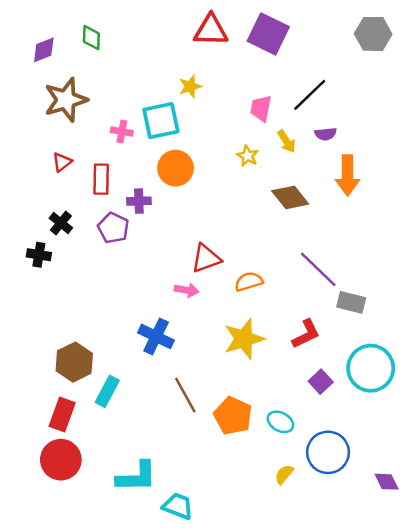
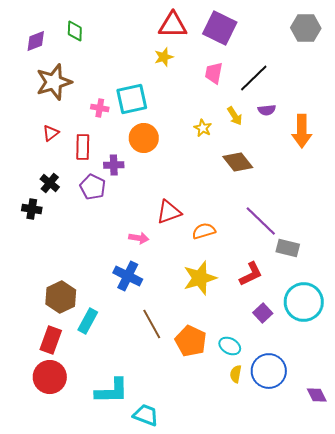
yellow star: (190, 86) -> (164, 57), moved
pink trapezoid: (261, 108) -> (214, 73), moved
orange arrow: (348, 175) -> (302, 131), moved
pink arrow: (187, 290) -> (139, 238), moved
yellow semicircle: (284, 474) -> (236, 374), moved, turned -30

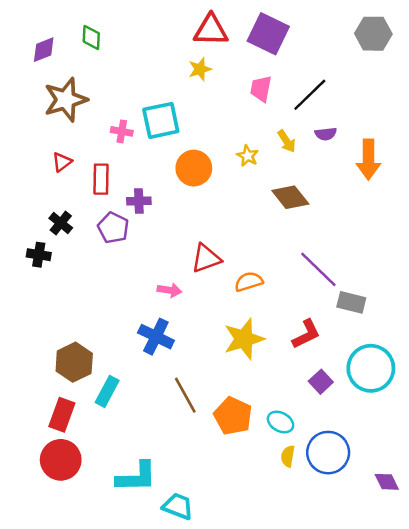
orange circle: (144, 138) -> (194, 168), moved

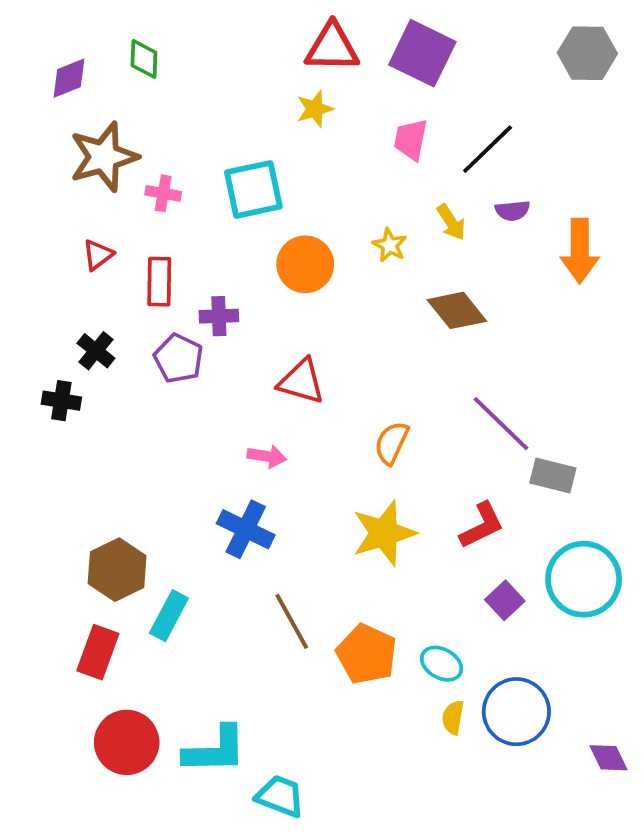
pink cross: (122, 131) -> (163, 193), moved
red triangle: (206, 258) -> (301, 381), moved, turned 36
orange semicircle: (249, 282) -> (392, 443), turned -48
red circle: (61, 460) -> (127, 742), moved

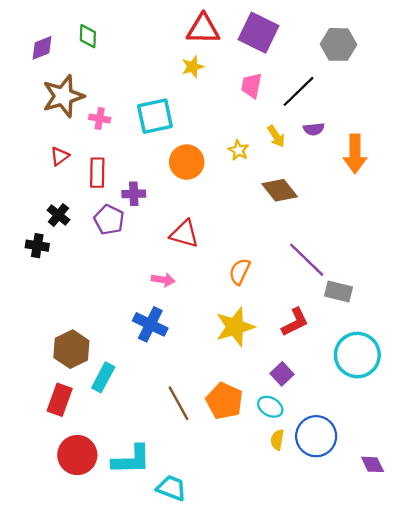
gray hexagon: (587, 53) -> (338, 44), moved
purple square: (505, 600) -> (282, 374), moved
brown line: (292, 621) -> (178, 403), moved

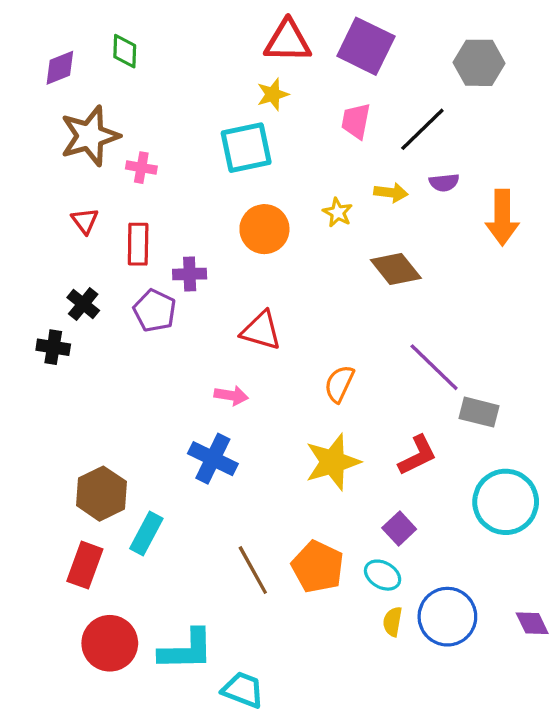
cyan square: (155, 116) -> (246, 148), moved
yellow arrow: (276, 136) -> (391, 193), turned -50
red triangle: (60, 156) -> (85, 221), turned -30
purple diamond: (373, 464) -> (532, 623), moved

